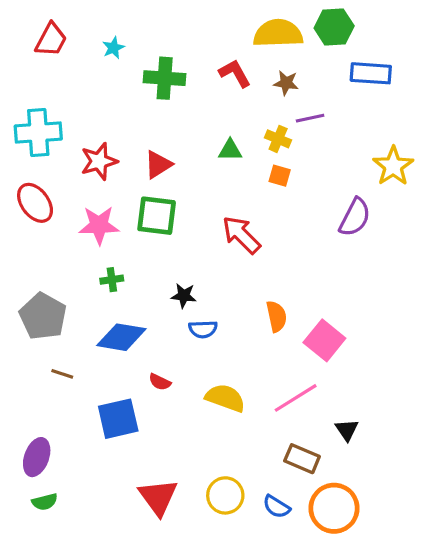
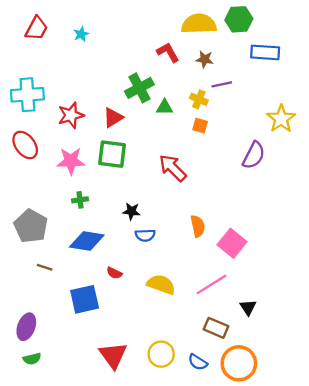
green cross: (165, 78) -> (139, 88), moved, turned -32

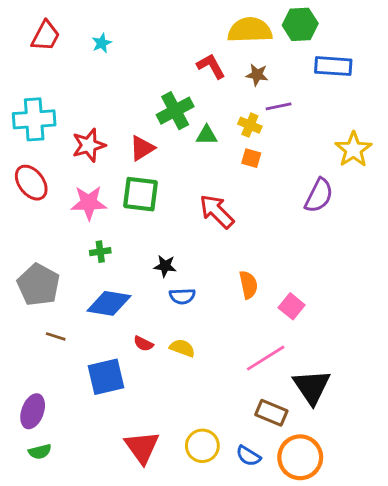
pink square: (232, 243) -> (292, 306), size x0.7
yellow semicircle: (161, 284) -> (182, 348), moved, size x0.7
black triangle: (248, 307) -> (312, 387), size x1.8

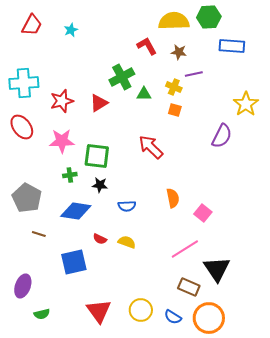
green square: (141, 194) -> (97, 156), moved
black star: (165, 266) -> (100, 185), moved
green semicircle: (40, 452) -> (42, 314), moved

